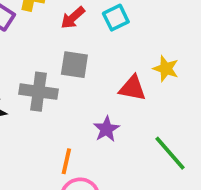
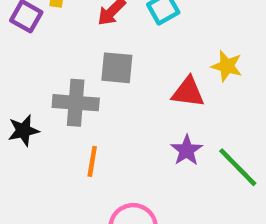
purple star: (106, 129) -> (187, 150), moved
orange line: (66, 161) -> (92, 161), moved

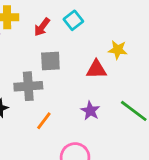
purple star: (187, 150) -> (90, 111), moved
orange line: (92, 161) -> (44, 121), turned 36

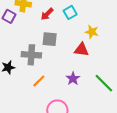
yellow star: (118, 50) -> (92, 32), moved

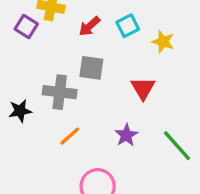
yellow star: (92, 32) -> (163, 42), moved
red triangle: (81, 50) -> (143, 88), turned 49

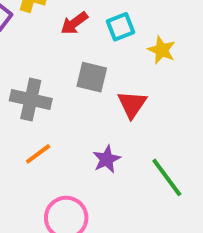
gray square: (91, 68) -> (92, 77), moved

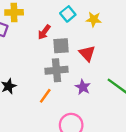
red arrow: (74, 23) -> (44, 32), moved
gray cross: (31, 100) -> (56, 70), moved

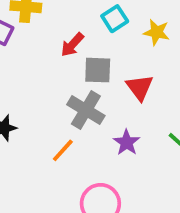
gray cross: (56, 70) -> (86, 110), turned 30

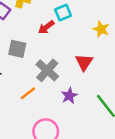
cyan square: (115, 19) -> (63, 13), moved
gray square: (98, 70) -> (17, 49), moved

